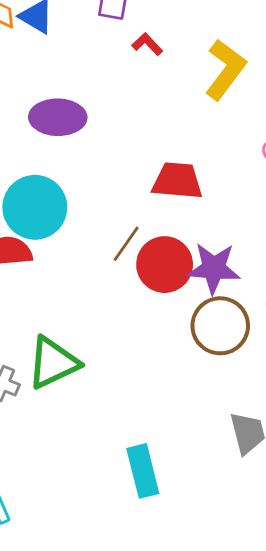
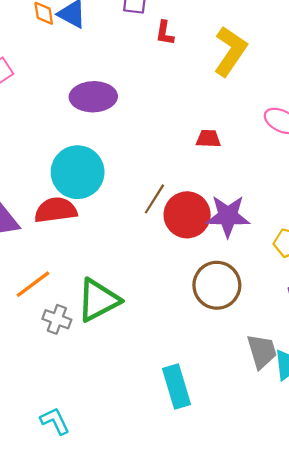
red L-shape: (147, 44) -> (165, 33), turned -125
red trapezoid: (177, 181) -> (208, 139), moved, size x0.6
brown circle: (220, 326) -> (217, 285), moved

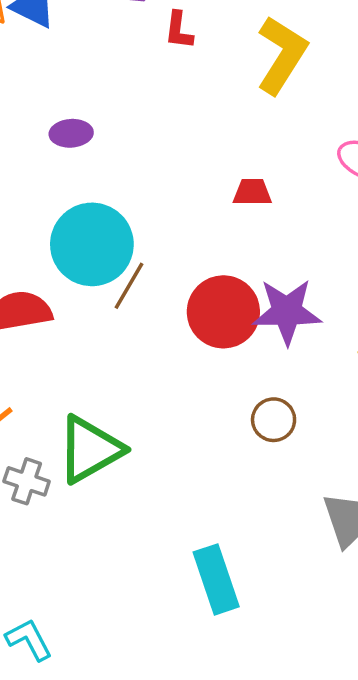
purple ellipse: (93, 97) -> (71, 133), size x0.6
cyan circle: (78, 172) -> (92, 244), moved
brown line: (154, 199) -> (129, 286), moved
brown circle: (217, 285) -> (274, 420), size x0.6

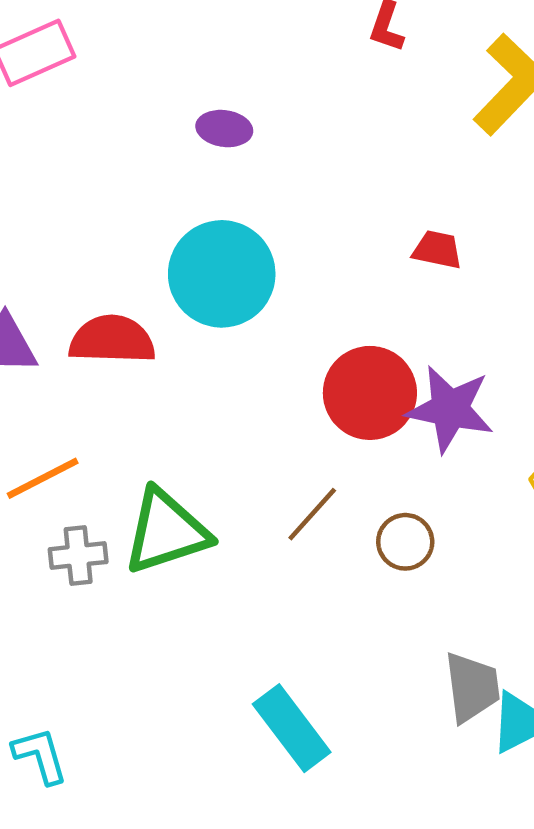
brown line: (129, 286) -> (312, 514), moved
gray cross: (27, 481) -> (78, 556), turned -36
cyan rectangle: (216, 579) -> (292, 728), turned -30

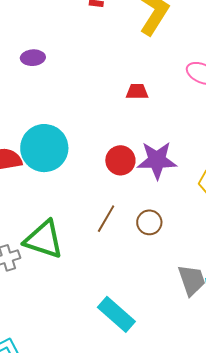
cyan circle: (222, 274) -> (44, 148), moved
red circle: (370, 393) -> (120, 160), size x0.7
green triangle: (166, 532) -> (44, 239), turned 48

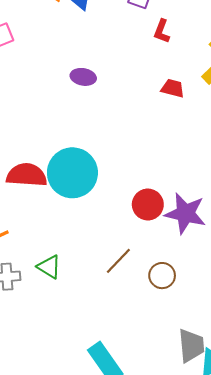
red trapezoid: (137, 92) -> (173, 88), moved
green triangle: (44, 239) -> (49, 267), size x0.6

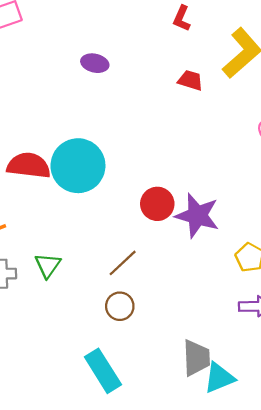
green triangle: (49, 267) -> (48, 265), turned 30
brown circle: (162, 276) -> (120, 306), moved

